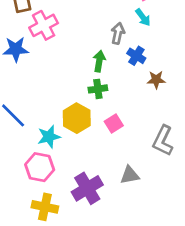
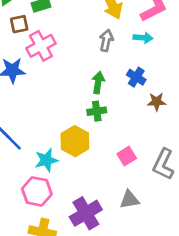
cyan arrow: (143, 17) -> (143, 38), turned -48
gray arrow: (118, 33) -> (106, 40), moved
pink square: (114, 123) -> (127, 156), moved

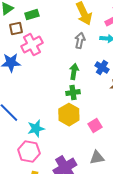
yellow hexagon: (75, 141) -> (69, 115), moved

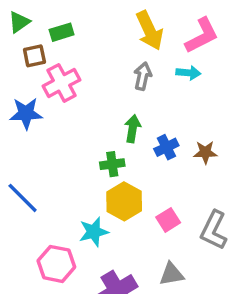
blue cross: (102, 68) -> (166, 147), moved, turned 32
green cross: (73, 93) -> (112, 164), moved
cyan star: (36, 129) -> (94, 232), moved

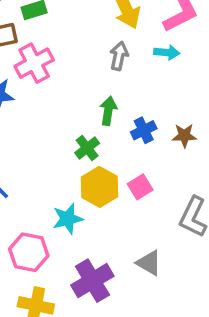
green cross: (112, 164) -> (87, 148), turned -30
pink square: (168, 220) -> (140, 187), moved
gray triangle: (171, 274) -> (149, 263), turned 40

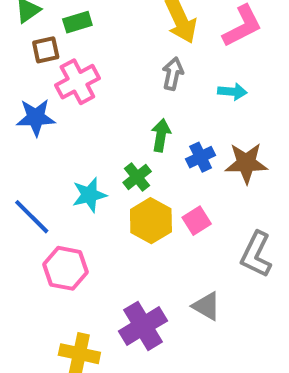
cyan arrow: (167, 52) -> (232, 92), moved
brown star: (184, 136) -> (246, 163), size x1.5
cyan star: (68, 219) -> (89, 195), moved
pink hexagon: (29, 252) -> (66, 268), moved

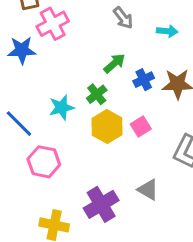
gray arrow: (173, 74) -> (123, 18), turned 130
green arrow: (161, 135) -> (114, 63), turned 40

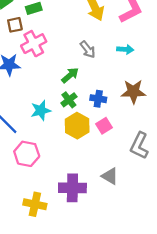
gray arrow: (123, 18) -> (88, 49), moved
green arrow: (114, 63) -> (70, 75), moved
blue cross: (144, 80) -> (98, 99), moved, turned 35
purple cross: (101, 204) -> (72, 188), turned 32

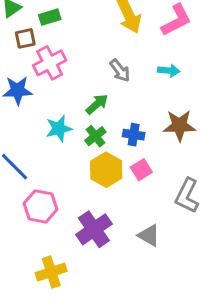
cyan star: (41, 110) -> (59, 129), moved
purple cross: (72, 188) -> (94, 229), moved, turned -36
yellow cross: (35, 204) -> (51, 272), turned -30

